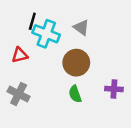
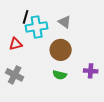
cyan cross: (46, 34) -> (37, 27), turned -30
green semicircle: (75, 94) -> (60, 75), turned -56

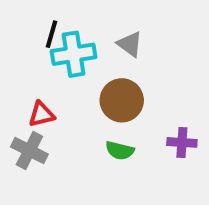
red triangle: (16, 44) -> (41, 114), moved

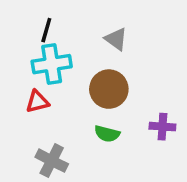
cyan cross: (74, 54) -> (52, 64), moved
gray cross: (29, 151) -> (52, 161), moved

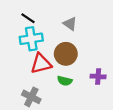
black line: (46, 30) -> (28, 18), turned -72
red triangle: (37, 102) -> (41, 64), moved, size x1.5

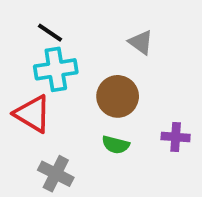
gray triangle: (70, 24) -> (141, 42), moved
red triangle: (41, 64) -> (33, 114), moved, turned 45

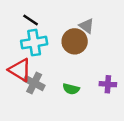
brown circle: (118, 96) -> (75, 41), moved
gray cross: (56, 174) -> (34, 83), moved

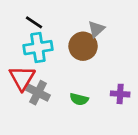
gray triangle: (87, 26) -> (96, 29), turned 42
red triangle: (20, 70) -> (22, 78), turned 30

